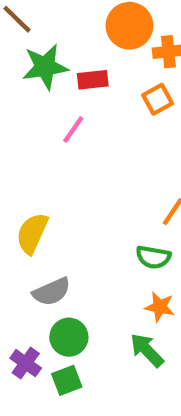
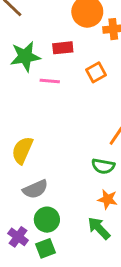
green star: (45, 67) -> (25, 56), moved
orange square: (158, 99) -> (96, 72), moved
pink line: (73, 130) -> (50, 81), turned 60

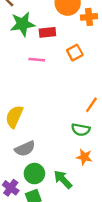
green star: (25, 56) -> (23, 24), moved
green arrow: (99, 228) -> (63, 179), moved

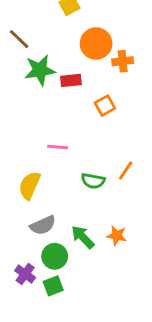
pink line: (37, 60) -> (58, 147), moved
green semicircle: (81, 130) -> (93, 181), moved
green arrow: (63, 179) -> (83, 237), moved

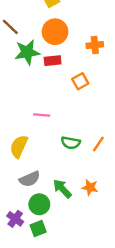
orange circle: (96, 44) -> (55, 32), moved
orange line: (126, 171) -> (98, 144), moved

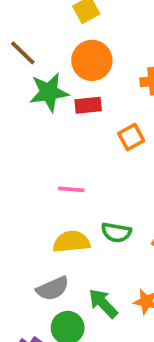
yellow semicircle: (19, 146) -> (71, 242), moved, turned 60

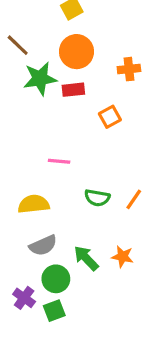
yellow semicircle: (71, 242) -> (34, 204), moved

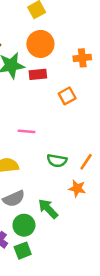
orange star: (123, 257) -> (77, 188), moved

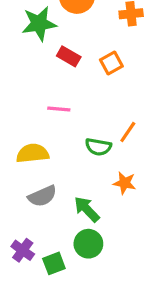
red rectangle: (38, 74) -> (69, 56), moved, turned 36
orange line: (86, 162) -> (128, 132), moved
green circle: (24, 225) -> (88, 244), moved

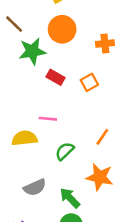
green semicircle: (98, 147) -> (65, 151), moved, turned 126
yellow semicircle: (33, 153) -> (24, 138), moved
orange star: (125, 183) -> (100, 177), size x1.5

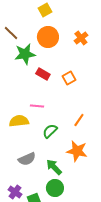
orange cross: (105, 44) -> (81, 38), moved, turned -32

